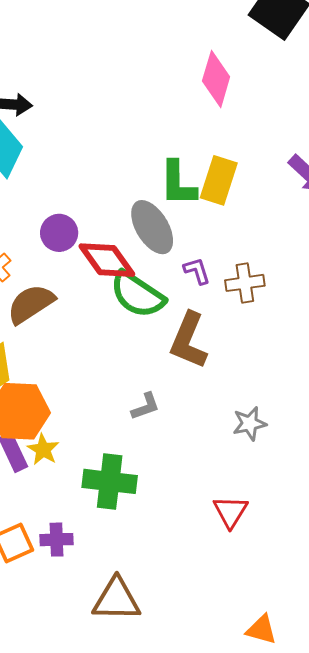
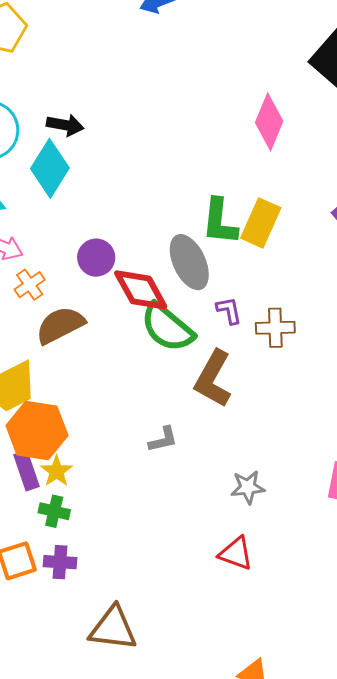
gray star: (249, 423) -> (248, 487), moved
green cross: (110, 481) -> (54, 511), moved, size x0.6
red triangle: (230, 512) -> (236, 553), turned -48

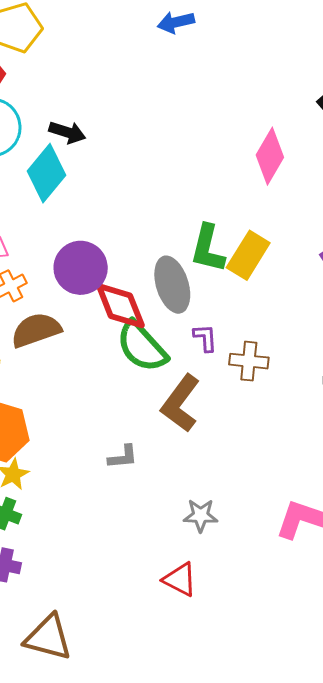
purple circle: (96, 258) -> (81, 268), size x1.4

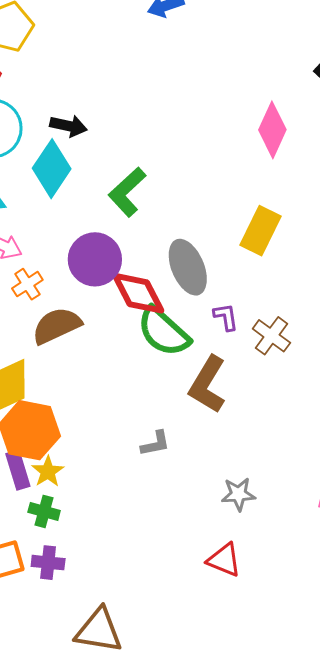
green L-shape: (208, 248) -> (127, 192), moved, turned 39
brown cross: (249, 361) -> (271, 336), turned 36

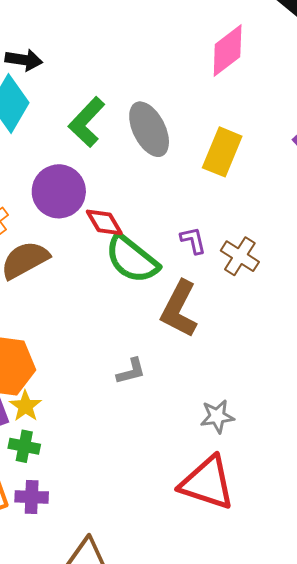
pink diamond: (272, 130) -> (228, 51), turned 32
gray ellipse: (188, 267) -> (149, 129), moved
red diamond: (138, 293) -> (104, 222), size x0.7
red triangle: (224, 560) -> (207, 483), size x1.6

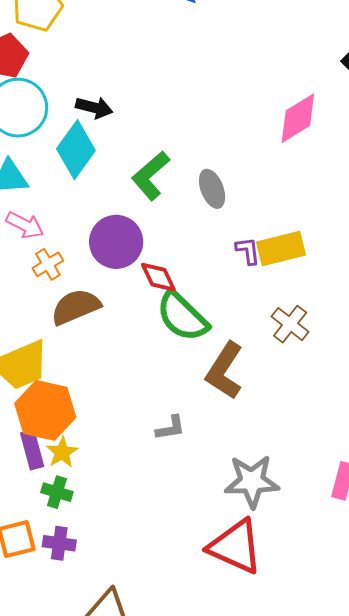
gray ellipse: (149, 129) -> (212, 189), size x0.7
yellow rectangle: (222, 152) -> (281, 249), moved, turned 48
purple L-shape: (193, 240) -> (248, 251), moved
gray star: (217, 416) -> (252, 481), size x1.6

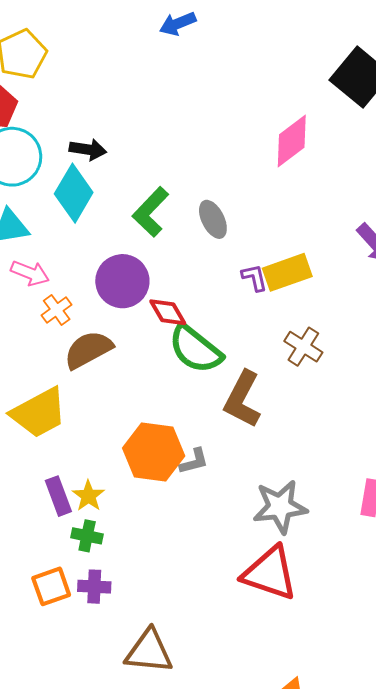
orange hexagon: (45, 410) -> (154, 452), moved

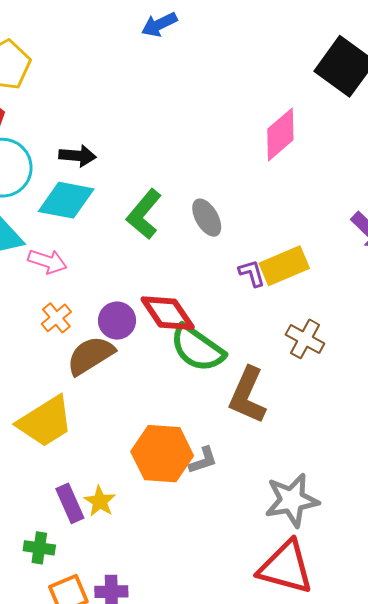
cyan diamond: (74, 193) -> (66, 200), turned 74
pink arrow: (30, 273) -> (47, 261), moved
purple circle: (122, 281) -> (117, 321), moved, size x0.7
red diamond: (168, 312) -> (168, 313), size x1.4
green cross: (87, 536) -> (39, 548), moved

